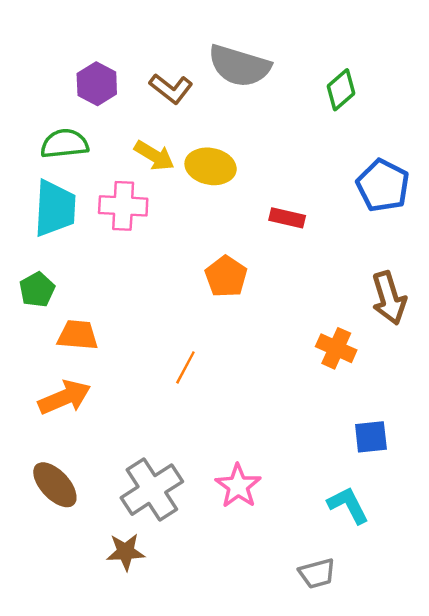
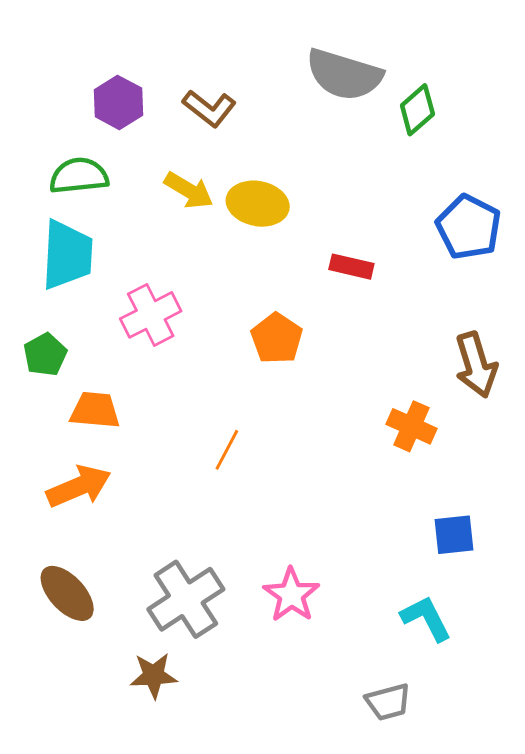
gray semicircle: (239, 66) -> (344, 75), moved
pink cross: (123, 206) -> (151, 315), moved, turned -30

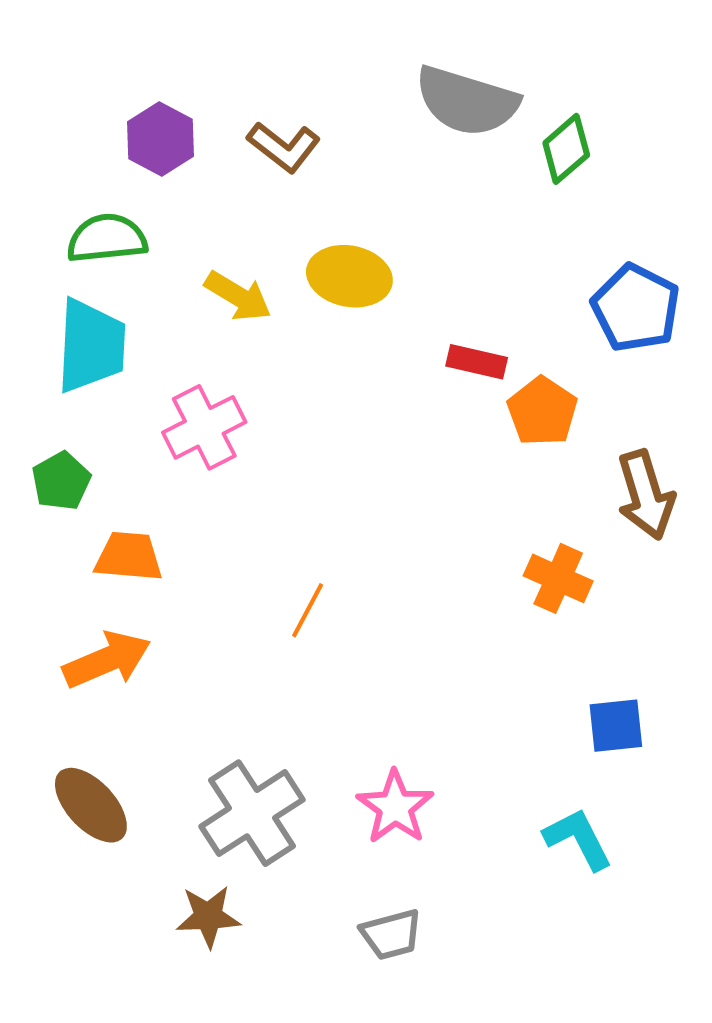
yellow arrow: (189, 190) -> (238, 296), moved
orange pentagon: (277, 338) -> (542, 411), moved
gray trapezoid: (388, 702) -> (391, 934), moved

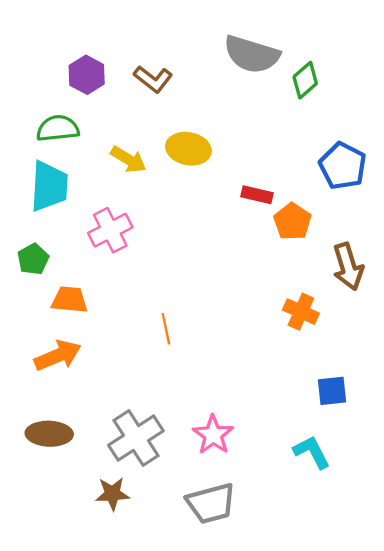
orange line: (308, 610) -> (166, 329), turned -40
brown ellipse: (91, 805) -> (49, 434), turned -45
gray trapezoid: (391, 934) -> (211, 503), size x1.5

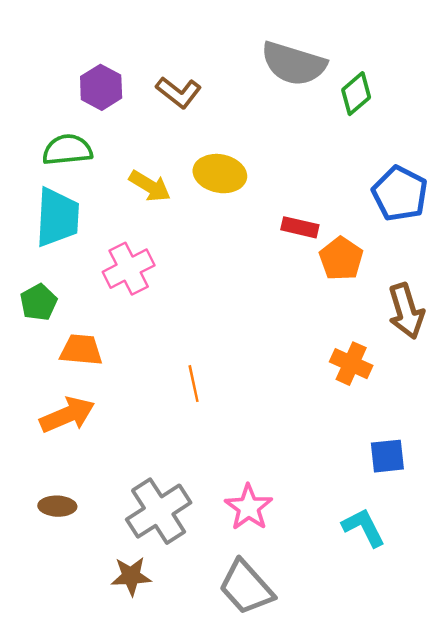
brown ellipse: (49, 434) -> (57, 506), size x0.7
gray trapezoid: (211, 503) -> (246, 587), turned 63

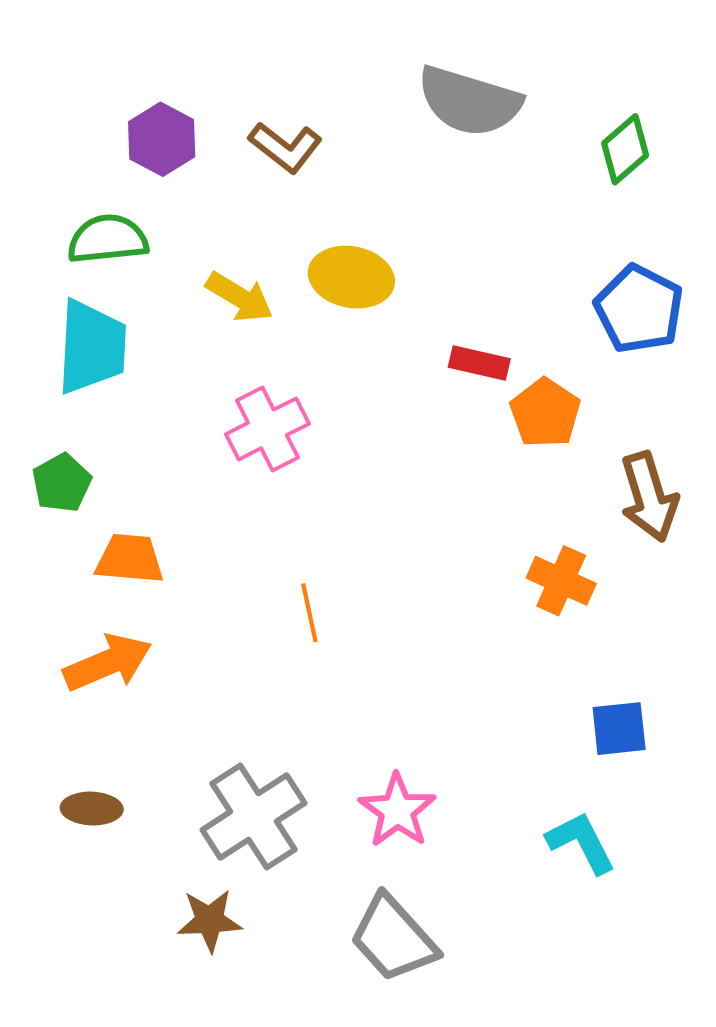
green diamond: (356, 94) -> (625, 149), moved
pink cross: (129, 269) -> (267, 429), moved

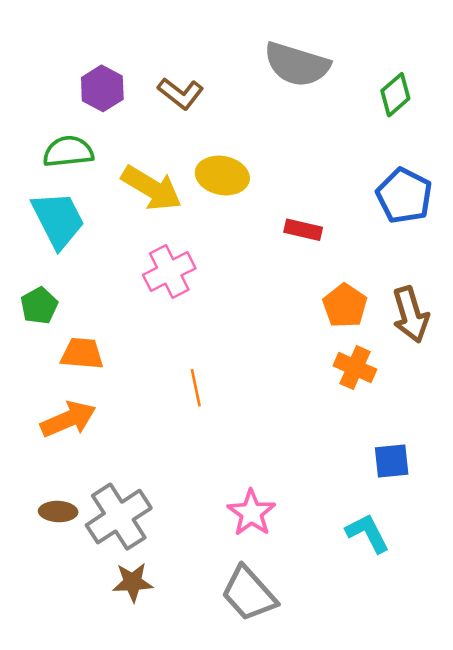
yellow arrow: (240, 297) -> (152, 188), size x1.4
cyan trapezoid: (92, 347) -> (58, 220), turned -30
orange pentagon: (545, 413) -> (345, 306), moved
gray cross: (253, 817) -> (119, 517), moved

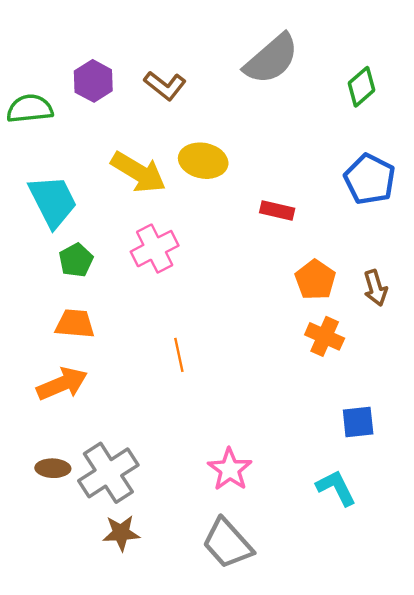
gray semicircle: (297, 64) -> (271, 59), turned -58
green semicircle: (68, 152) -> (30, 109), moved
green pentagon: (39, 306) -> (76, 260), moved
brown arrow: (411, 314) -> (375, 288), size x0.7

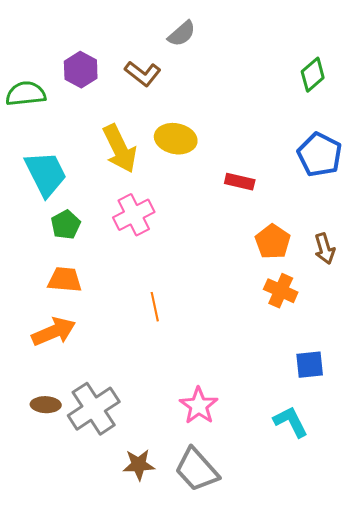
gray semicircle: (271, 59) -> (182, 34), moved, size x0.6
yellow arrow: (138, 172) -> (120, 149), turned 33
brown star: (121, 533) -> (139, 465), moved

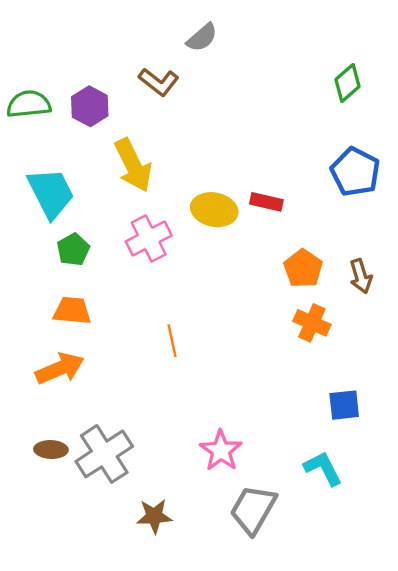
purple hexagon: (81, 70) -> (90, 106), moved
yellow ellipse: (176, 139) -> (214, 210), moved
gray trapezoid: (197, 470) -> (253, 509), moved, turned 72

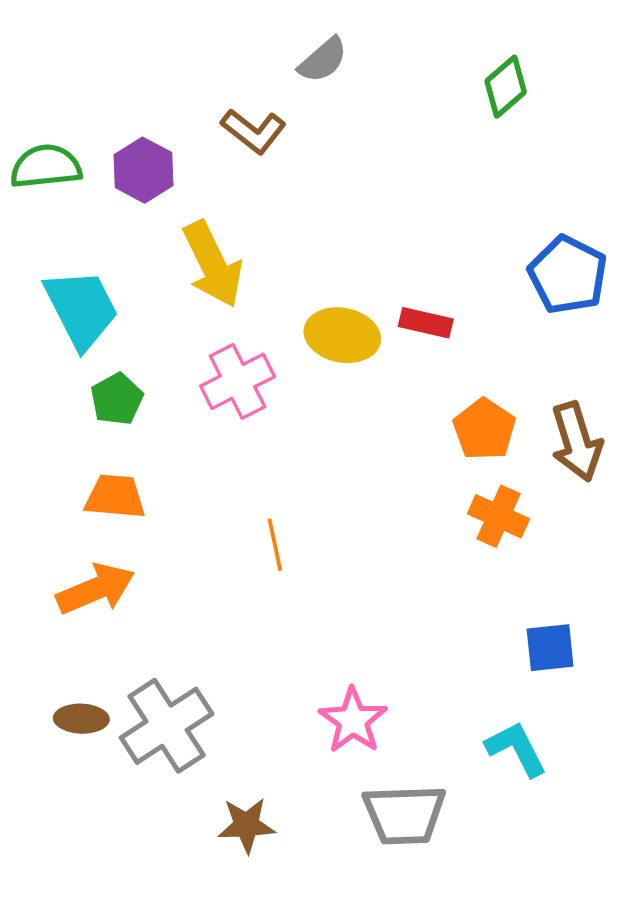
green diamond: (347, 83) -> (506, 87), moved
brown arrow: (361, 276) -> (577, 442), size x1.4
gray trapezoid: (253, 509) -> (404, 815), turned -122

